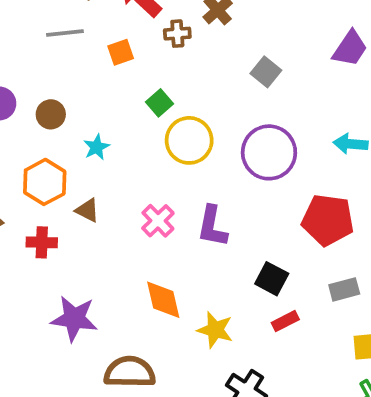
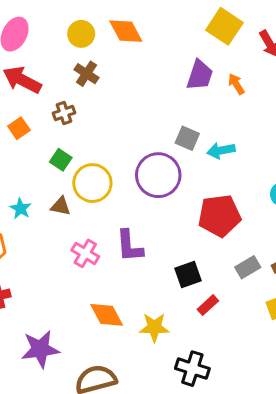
brown cross: (177, 34) -> (64, 113), moved
gray square: (266, 72) -> (187, 138), moved
brown triangle: (87, 210) -> (61, 206), moved
black square: (272, 279) -> (188, 275), turned -32

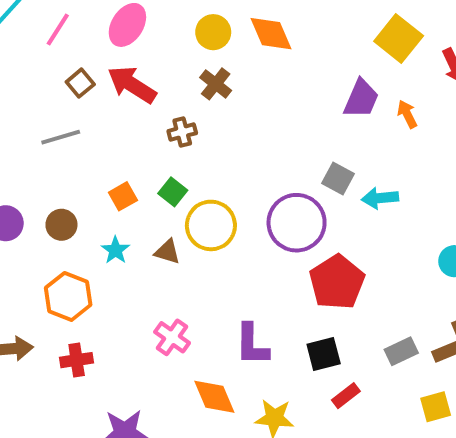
orange square: (19, 128) -> (123, 196), moved
red pentagon: (219, 216) -> (337, 282), moved, turned -30
purple L-shape: (129, 246) -> (252, 345), moved
pink cross: (85, 253) -> (172, 337), moved

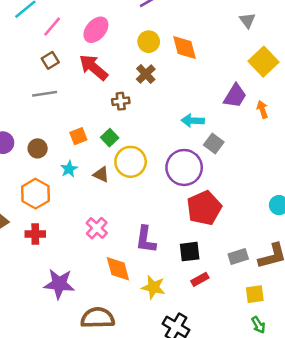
brown square: (80, 83) -> (50, 60), moved
cyan arrow: (380, 198) -> (193, 121), moved

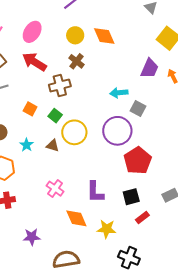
brown cross: (121, 101) -> (60, 86), size x1.5
orange square: (78, 136) -> (30, 109), moved, turned -32
purple star: (59, 284) -> (32, 237), size x0.7

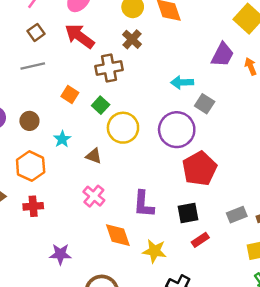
brown triangle: (53, 146) -> (94, 156), moved

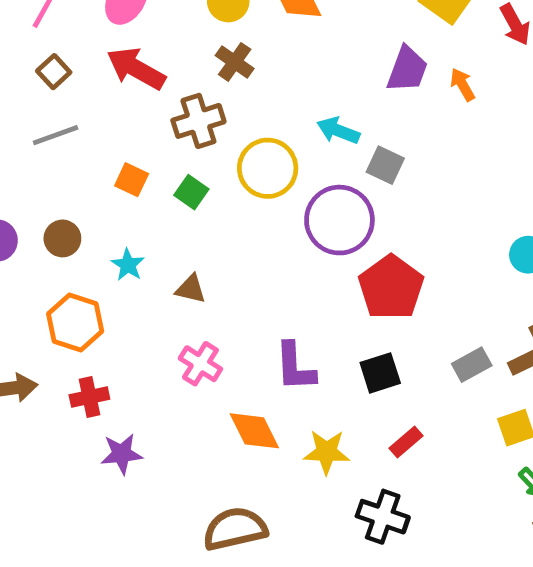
cyan arrow: (182, 82) -> (338, 131), turned 30
yellow circle: (123, 128) -> (268, 168), moved
red rectangle: (200, 240) -> (406, 442), moved
purple star: (60, 254) -> (122, 454), moved

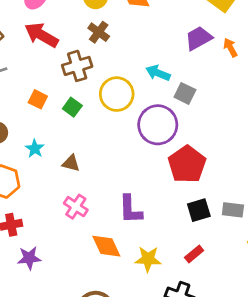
purple trapezoid: (407, 69) -> (199, 38), turned -140
gray rectangle: (472, 365) -> (233, 210), turned 35
black square: (380, 373) -> (199, 210), moved

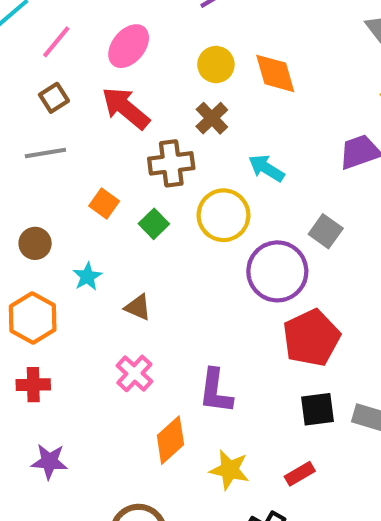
cyan arrow: (158, 73) -> (266, 168), moved
orange diamond: (106, 246) -> (170, 440), turned 64
purple star: (29, 258) -> (49, 461), moved

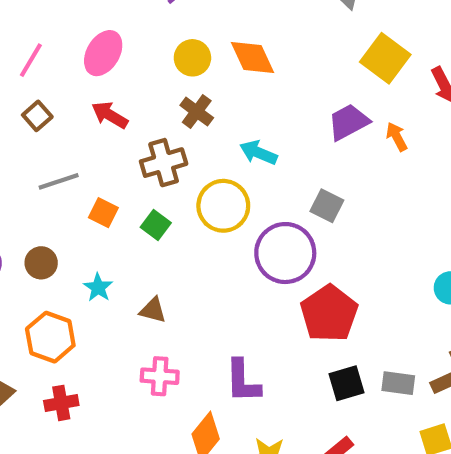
red arrow: (126, 108) -> (110, 115), size x0.7
gray line: (45, 153) -> (59, 181), moved
pink cross: (134, 373) -> (160, 376), turned -30

